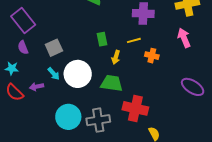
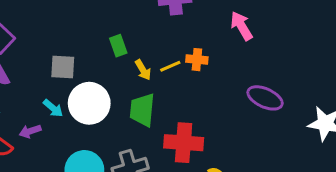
yellow line: (134, 40) -> (170, 66), moved
gray square: (54, 48) -> (63, 67), moved, turned 36
yellow arrow: (116, 57) -> (143, 70), turned -40
green trapezoid: (112, 83) -> (142, 110), turned -85

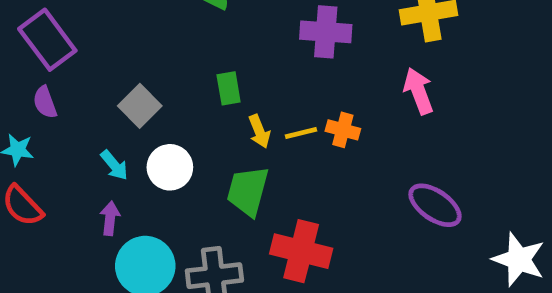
gray square: (63, 67) -> (140, 106), turned 32
white circle: (89, 103) -> (170, 167), size x0.7
purple arrow: (30, 131) -> (110, 218), moved, turned 105

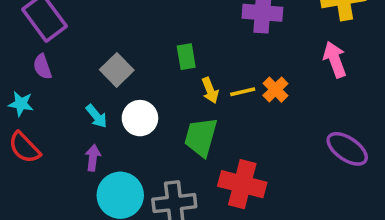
orange cross: (343, 130) -> (275, 90), turned 30

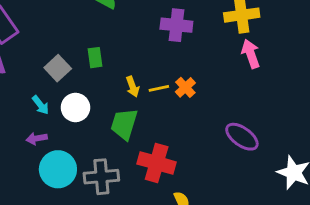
green rectangle: (186, 57) -> (95, 58), moved
pink arrow: (335, 59) -> (251, 54), moved
purple arrow: (93, 158) -> (37, 138), turned -108

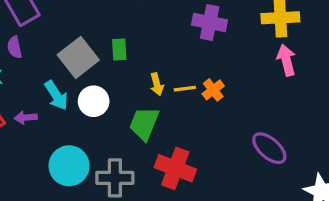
gray square: (58, 68) -> (78, 57), size x1.4
cyan arrow: (40, 105) -> (56, 95), size x1.4
purple arrow: (37, 138) -> (26, 118), moved

